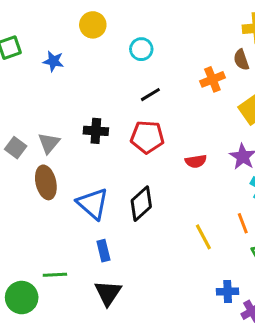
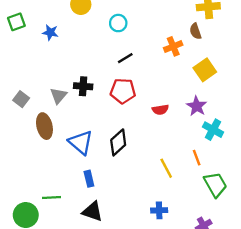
gray triangle: (49, 143) -> (59, 96), moved
blue cross: (228, 291) -> (159, 210), moved
black triangle: (108, 293) -> (92, 211), turned -45

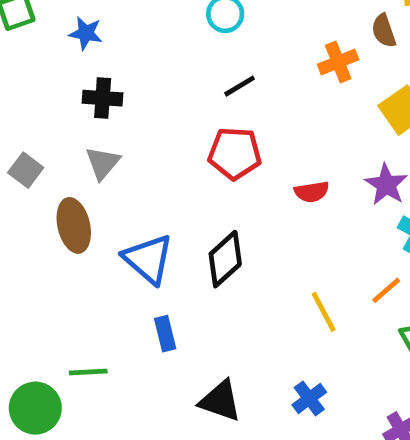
black cross: (83, 86) -> (103, 98), moved
orange line: (197, 158) -> (386, 290), turned 70
blue cross: (159, 210) -> (309, 398), turned -35
black triangle: (92, 211) -> (220, 401), moved

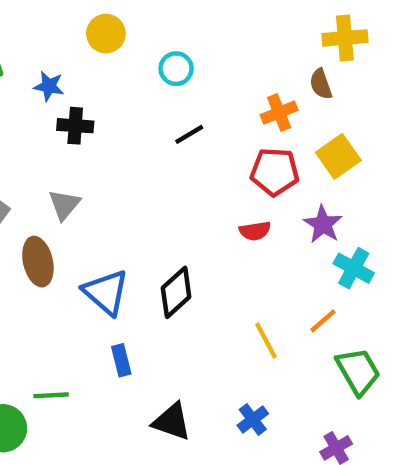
black cross: (103, 98) -> (75, 126), moved
red pentagon: (235, 153) -> (275, 172), moved

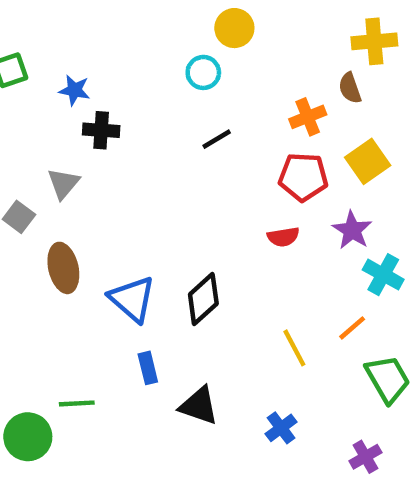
yellow circle: (106, 34) -> (234, 28), moved
gray triangle: (64, 205) -> (63, 184), moved
black triangle: (172, 422) -> (199, 406), moved

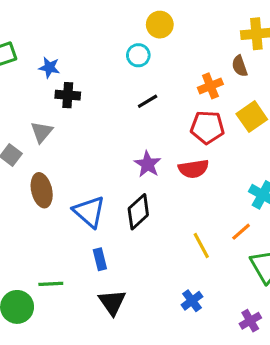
purple star: (352, 230) -> (148, 164), moved
red semicircle: (283, 237) -> (194, 169), size x1.4
black triangle: (199, 406) -> (112, 302), moved, turned 36

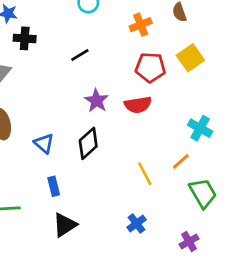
orange cross: (210, 86) -> (141, 25), moved
black line: (148, 101) -> (80, 55), moved
blue triangle: (89, 212) -> (44, 143), size x0.7
black triangle: (112, 302) -> (65, 225), turned 32

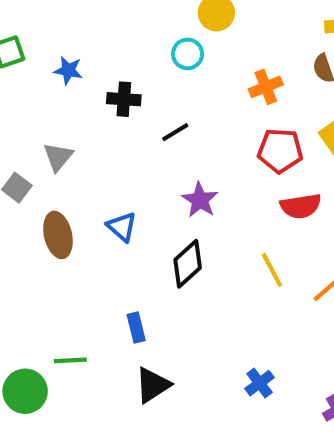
black cross: (25, 38) -> (124, 99), moved
red semicircle: (138, 105) -> (301, 206), moved
blue triangle: (44, 143) -> (122, 227), moved
yellow line: (145, 174) -> (272, 270), moved

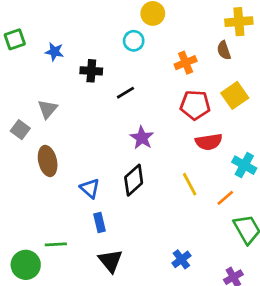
blue triangle: (122, 227) -> (90, 188), moved
black triangle: (153, 385) -> (110, 261), turned -36

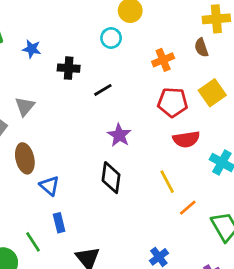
black diamond: (134, 180) -> (111, 178), turned -40
blue triangle: (90, 188) -> (49, 186), moved
orange line: (225, 198) -> (188, 208), moved
blue rectangle: (99, 222) -> (59, 223), moved
green line: (56, 244) -> (33, 242), turned 60

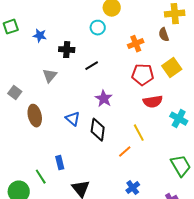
gray triangle: (25, 106) -> (50, 76), moved
blue triangle: (49, 186) -> (73, 119), moved
orange line: (188, 208) -> (125, 152), moved

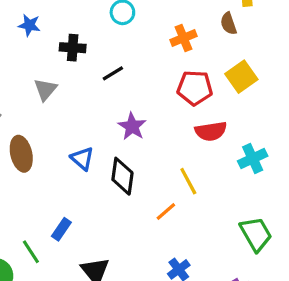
cyan cross: (179, 119) -> (253, 159), turned 36
blue rectangle: (60, 163) -> (61, 229), turned 48

